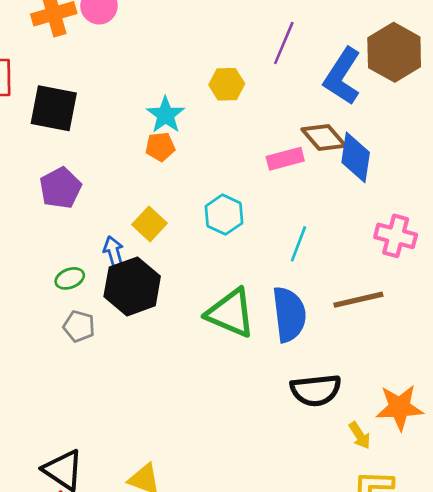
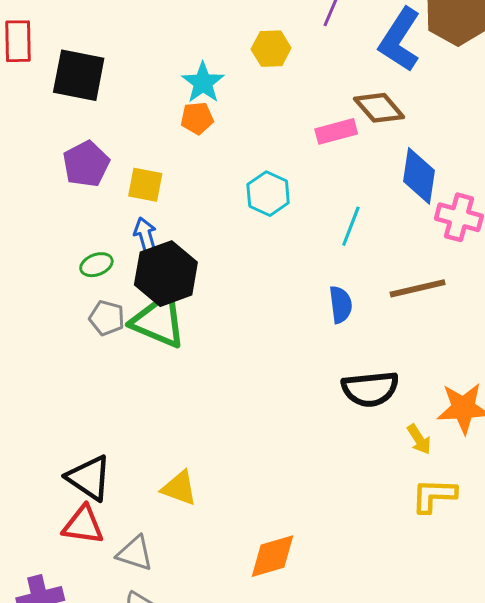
blue diamond: (356, 157) -> (419, 176), moved
yellow square: (150, 224) -> (145, 185), moved, turned -32
green triangle: (231, 313) -> (159, 321), moved
blue semicircle: (289, 314) -> (341, 305), size x0.6

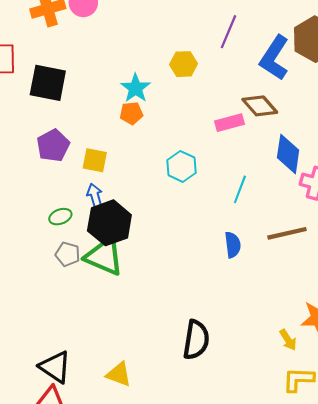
black semicircle: (370, 389) -> (196, 340), moved, turned -75

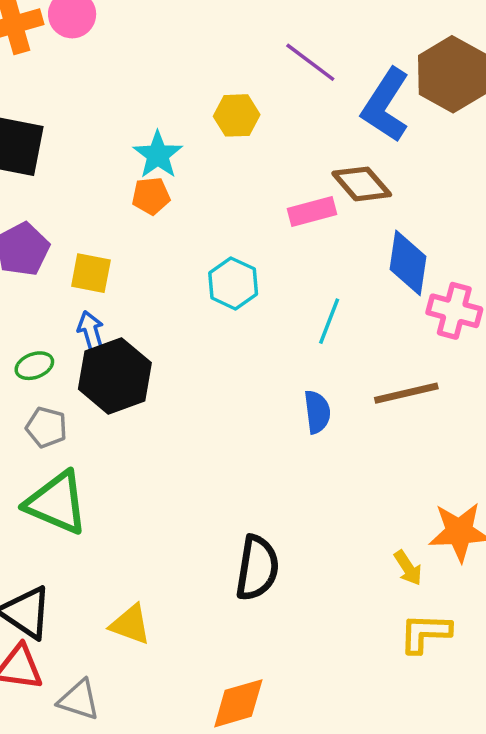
purple line: (228, 32) -> (310, 62), turned -76
green triangle: (104, 256) -> (57, 503), moved

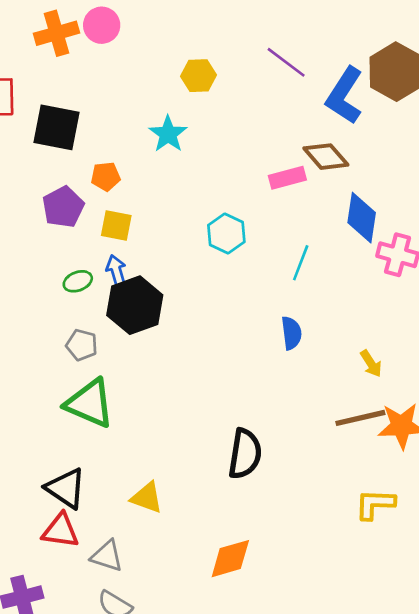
yellow hexagon: (237, 115) -> (199, 76), moved
orange pentagon: (151, 196) -> (106, 176), moved
green ellipse: (34, 366) -> (78, 281), moved
brown line: (406, 393) -> (360, 418), moved
yellow arrow: (408, 568) -> (371, 364), moved

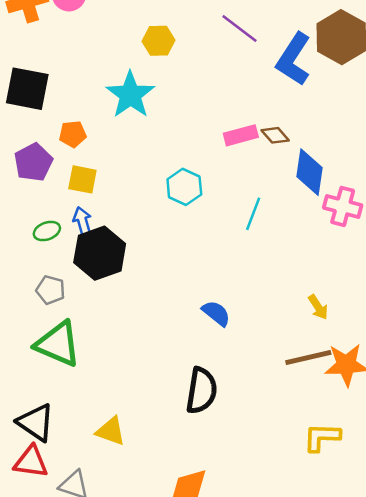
cyan star: (168, 134) -> (130, 95), size x1.4
brown diamond: (326, 157) -> (275, 135), moved, size x0.7
blue semicircle: (291, 333) -> (216, 313), moved, turned -44

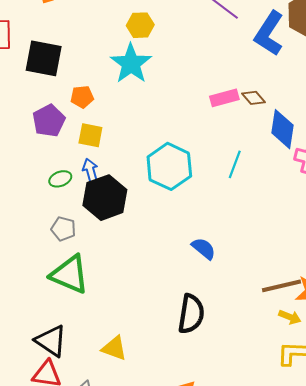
yellow hexagon: (159, 41) -> (140, 25), moved
cyan hexagon: (184, 187) -> (169, 166), moved, size x1.5
yellow arrow: (318, 307) -> (290, 317), moved, turned -35

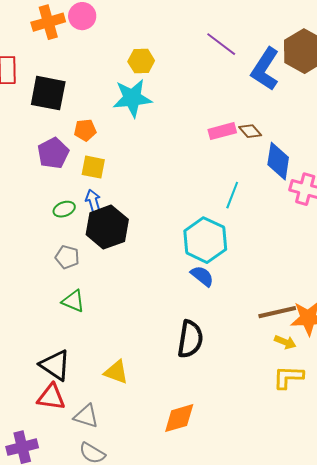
cyan star: (131, 64) -> (132, 98), turned 30
cyan hexagon: (169, 166) -> (205, 240), moved
green triangle: (70, 274) -> (73, 301), size x0.6

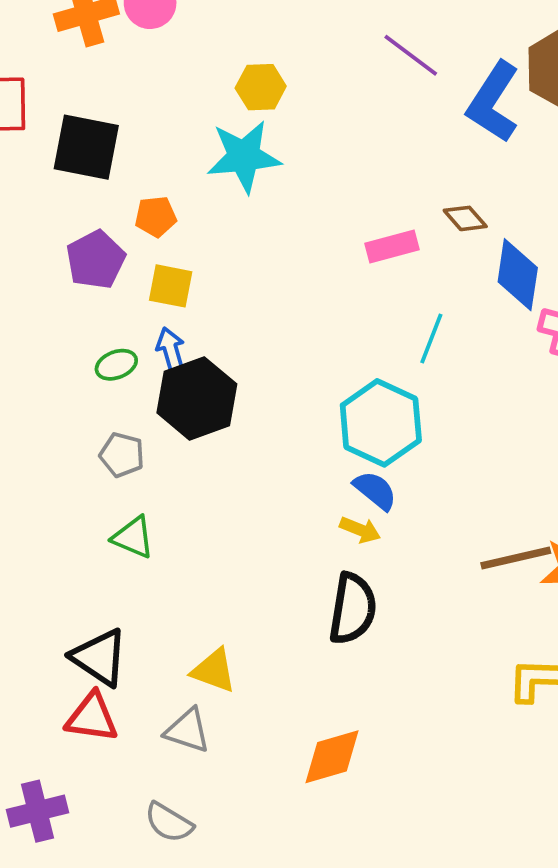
pink rectangle: (222, 131) -> (392, 247), moved
yellow arrow: (285, 342) -> (360, 530), moved
gray triangle: (86, 416) -> (188, 730), moved

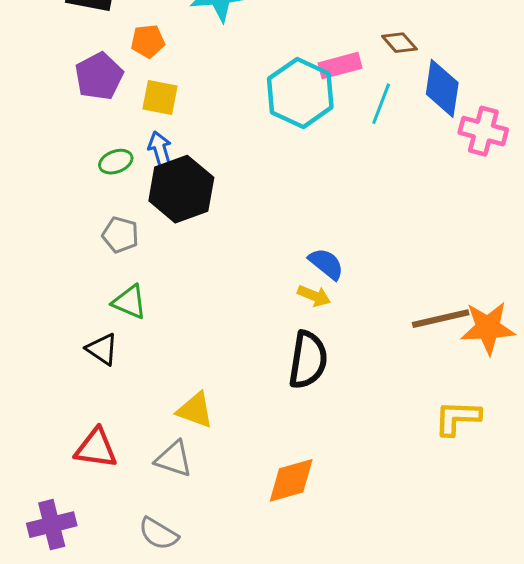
cyan line: (431, 338) -> (381, 104), moved
cyan hexagon: (381, 423) -> (300, 93), moved
black triangle: (99, 657) -> (102, 349), moved, size x0.7

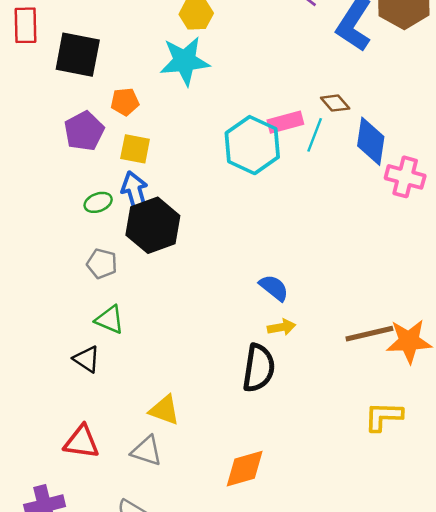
cyan line: (381, 104) -> (315, 135), moved
blue arrow: (160, 149) -> (135, 192), size x1.4
yellow arrow: (314, 296) -> (282, 327), moved, turned -32

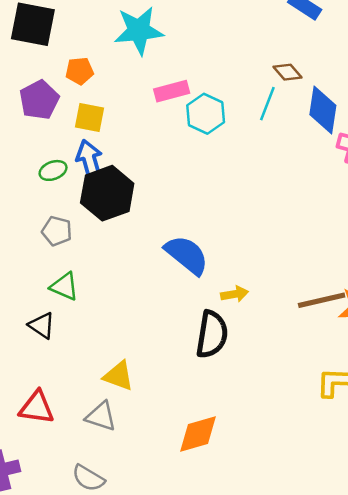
pink rectangle: (285, 122) -> (172, 91), moved
cyan hexagon: (252, 145) -> (206, 114), size x0.7
blue semicircle: (274, 288) -> (187, 255), moved, size x1.5

